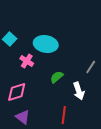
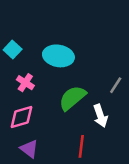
pink cross: (27, 61) -> (25, 83), moved
green semicircle: (57, 77) -> (72, 98), size x1.6

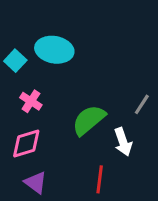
cyan ellipse: (58, 56) -> (54, 50), moved

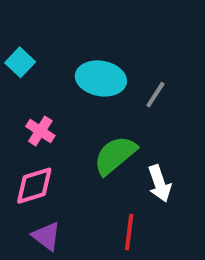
cyan ellipse: (54, 50) -> (101, 78), moved
cyan square: (15, 61) -> (20, 62), moved
gray line: (142, 104) -> (155, 95), moved

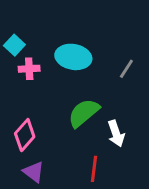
gray line: (155, 95) -> (126, 69), moved
pink cross: (40, 131) -> (29, 69), moved, turned -36
pink diamond: (34, 186) -> (25, 135), turned -32

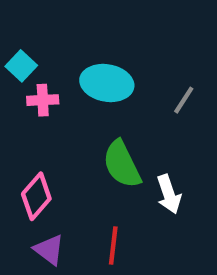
green semicircle: (84, 113) -> (122, 164), turned -76
red line: (94, 169) -> (113, 245), moved

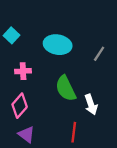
pink cross: (43, 100) -> (23, 71), moved
red line: (113, 245) -> (74, 132), moved

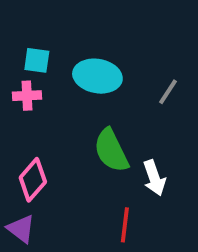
cyan square: (12, 35) -> (37, 60), moved, turned -35
pink cross: (23, 71) -> (27, 96), moved
purple triangle: (26, 134) -> (21, 229), moved

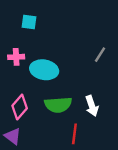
cyan square: (37, 60) -> (29, 22), moved
cyan ellipse: (97, 76) -> (44, 70), moved
green semicircle: (111, 150) -> (58, 105), moved, turned -68

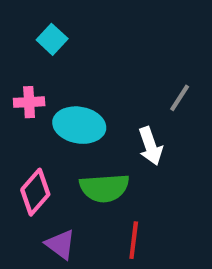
cyan square: (29, 22) -> (52, 39), turned 35
white arrow: (92, 106) -> (150, 146), moved
purple triangle: (13, 136) -> (60, 244), moved

